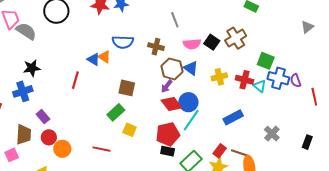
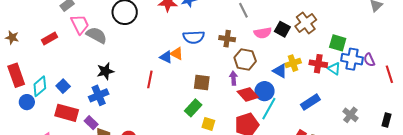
blue triangle: (191, 68) -> (280, 71), moved
purple arrow: (167, 86) -> (233, 78), moved, turned 144
purple rectangle: (43, 117) -> (91, 123), moved

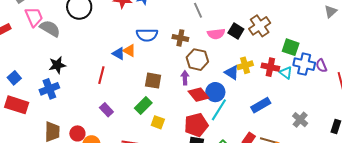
purple rectangle: (91, 123) -> (106, 110), moved

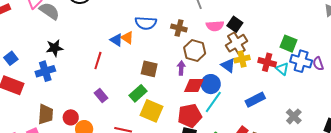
brown cross: (260, 26) -> (236, 43), moved
red diamond: (198, 95) -> (194, 86), turned -55
yellow square: (158, 122) -> (152, 111), size x1.6

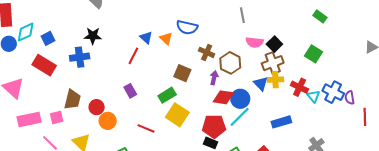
brown cross: (179, 28) -> (207, 52), moved
blue triangle: (116, 40) -> (146, 38), moved
green square: (289, 44) -> (314, 54), moved

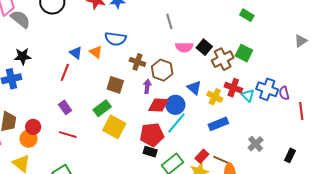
brown cross: (273, 63) -> (223, 59), moved
yellow cross: (275, 80) -> (215, 97), moved, turned 35
orange circle: (108, 121) -> (29, 139), moved
red line: (146, 128) -> (68, 135), moved

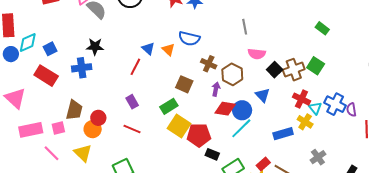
black square: (204, 47) -> (275, 70), moved
yellow cross: (215, 97) -> (305, 122), moved
red pentagon: (152, 135) -> (199, 135), moved

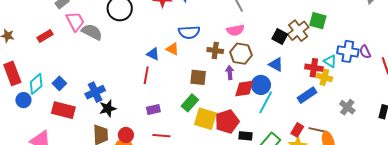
black star: (95, 47) -> (108, 108), moved
pink semicircle: (257, 54) -> (235, 30), moved
red cross: (301, 99) -> (314, 68), moved
purple rectangle: (132, 102) -> (153, 110), turned -56

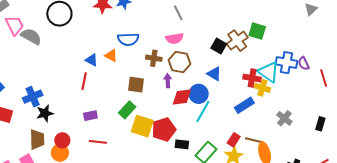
cyan triangle: (330, 61) -> (268, 72), size x1.6

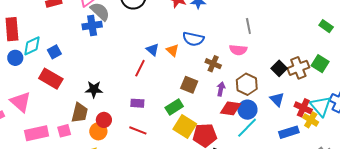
brown hexagon: (179, 62) -> (247, 84), moved
blue triangle: (214, 74) -> (277, 99), moved
blue cross: (33, 97) -> (92, 26), moved

